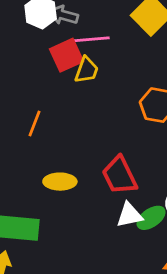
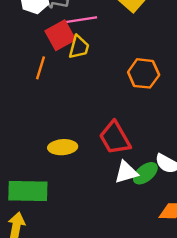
orange line: (35, 124) -> (41, 68), moved

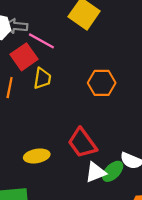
pink line: (82, 20) -> (41, 41), turned 44
yellow trapezoid: (79, 47) -> (42, 78), moved

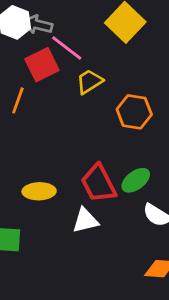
yellow trapezoid: (42, 78) -> (89, 82), moved, turned -140
green ellipse: (113, 171) -> (136, 180), moved
white triangle: (96, 172) -> (85, 220), moved

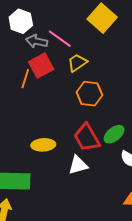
gray arrow: (38, 25) -> (37, 41), moved
red square: (42, 65) -> (41, 66), moved
orange hexagon: (134, 112) -> (89, 94), moved

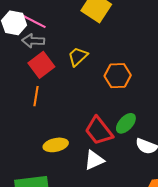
pink line: (60, 39) -> (34, 21), moved
orange line: (25, 79) -> (36, 96), moved
orange hexagon: (89, 94) -> (118, 76), moved

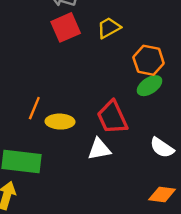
orange line: (36, 96) -> (34, 108), moved
green ellipse: (126, 123) -> (150, 86), moved

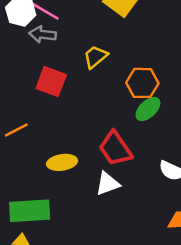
red square: (66, 27) -> (51, 82), moved, turned -36
orange line: (34, 108) -> (16, 130), moved, turned 50

